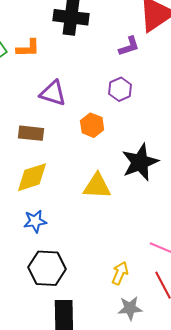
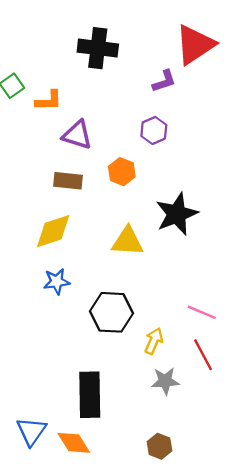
orange L-shape: (28, 48) -> (49, 101), moved
brown rectangle: (31, 133) -> (68, 181), moved
black hexagon: (47, 268) -> (111, 312), moved

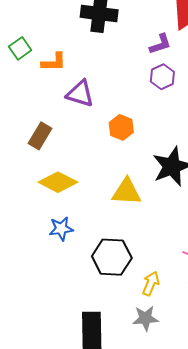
purple hexagon: (154, 130) -> (162, 77), moved
brown rectangle: (68, 181) -> (40, 136), moved, turned -65
yellow diamond: (53, 231) -> (58, 182), turned 45
gray star: (165, 381) -> (146, 318), moved

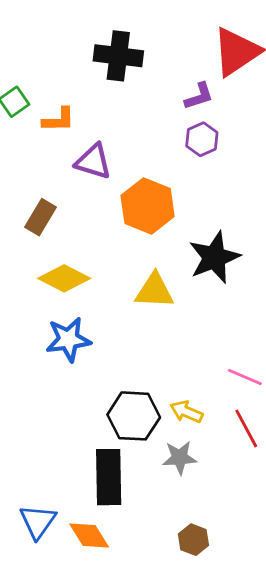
orange hexagon: (121, 127) -> (148, 206), size x1.6
blue star: (61, 229) -> (68, 339), size x1.4
black hexagon: (112, 257) -> (134, 416), moved
yellow arrow: (151, 283) -> (186, 412), turned -90

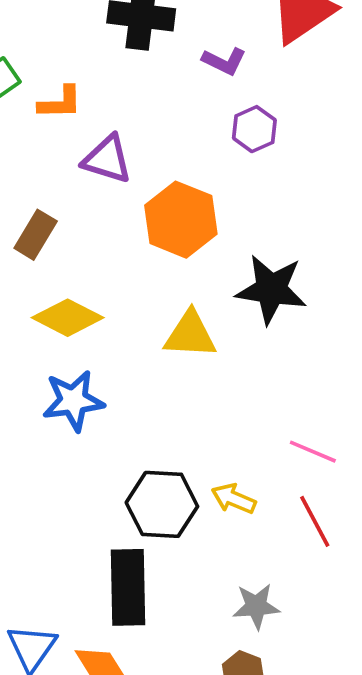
purple L-shape: (199, 96) -> (224, 61), moved, turned 44
black star: (214, 257) -> (271, 289), turned 30
gray star: (180, 458) -> (256, 606), moved

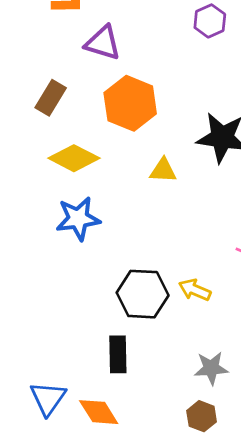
orange hexagon: (181, 220) -> (130, 103), moved
yellow triangle: (190, 335) -> (163, 171), size x0.7
black rectangle: (128, 587) -> (118, 354), size x0.7

